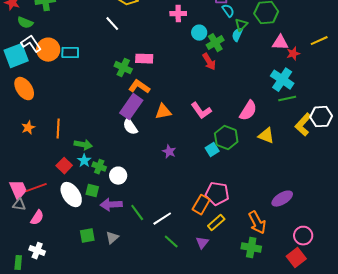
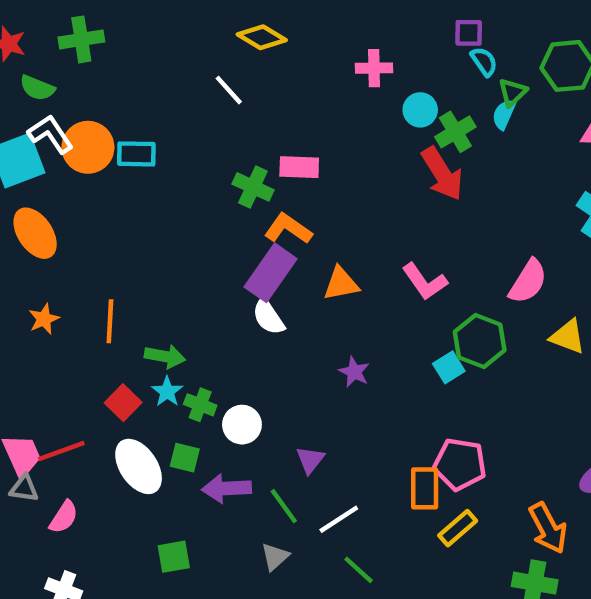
red arrow: (209, 62) -> (442, 174), size x1.4
orange rectangle: (201, 205) -> (425, 488), turned -30
gray triangle: (112, 238) -> (275, 557), moved
purple triangle: (202, 243) -> (310, 460), moved

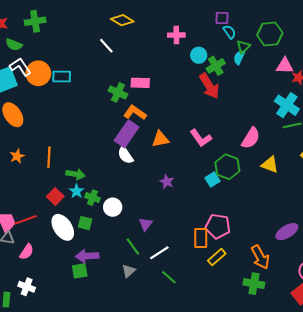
purple arrow: (227, 488) -> (87, 256), moved

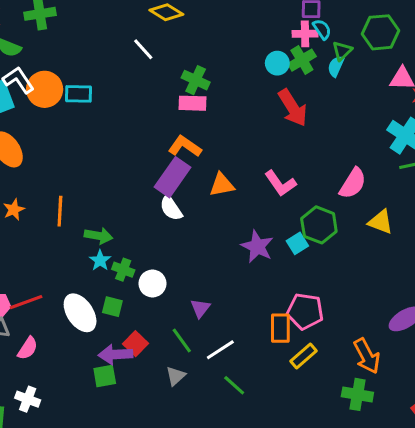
pink cross: (176, 35) -> (305, 34), moved
green cross: (216, 66) -> (302, 60), moved
green cross: (118, 92) -> (196, 80), moved
purple star: (167, 182) -> (257, 247), moved, size x1.5
red square: (55, 197) -> (136, 344), moved

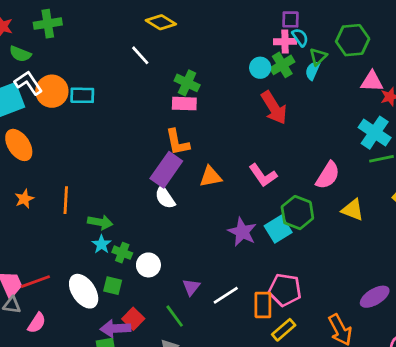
orange L-shape: (185, 146) -> (177, 142), turned -136
cyan square: (297, 243) -> (278, 229), size x1.4
white line: (220, 350) -> (226, 295), moved

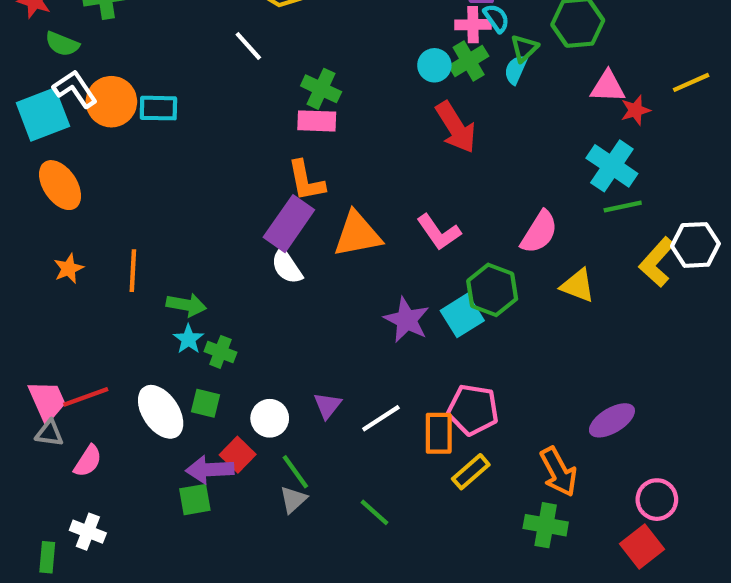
orange triangle: (211, 177) -> (357, 234), size x1.4
white circle: (148, 265) -> (270, 418), moved
green line: (175, 316) -> (295, 472), moved

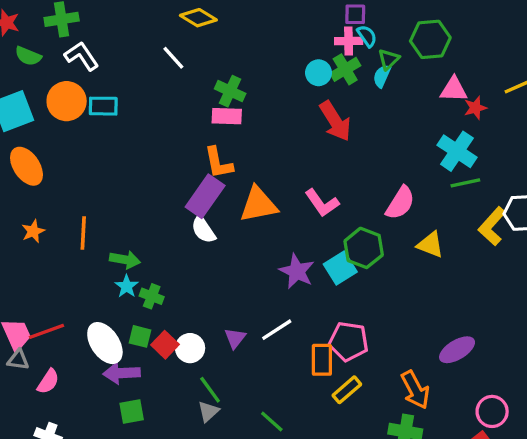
white L-shape: (75, 89) -> (82, 56), moved
white line: (381, 418) -> (277, 330), moved
red square: (238, 455) -> (165, 345), moved
purple arrow: (210, 470) -> (122, 373), moved

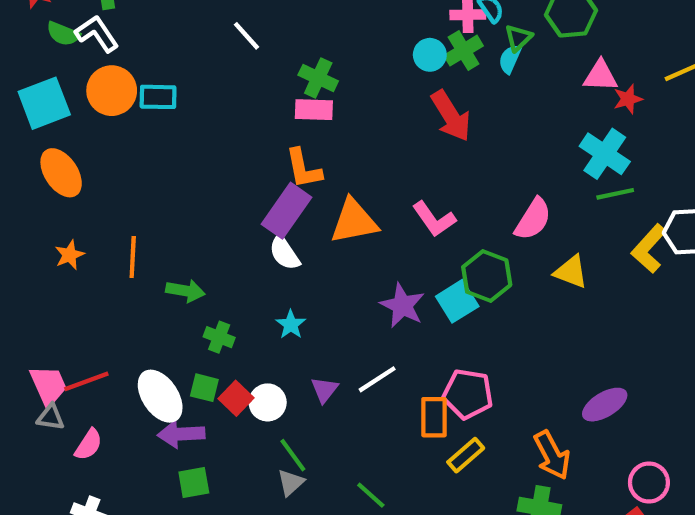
white L-shape: (82, 56) -> (97, 34), moved
cyan star: (127, 286) -> (291, 324), moved

